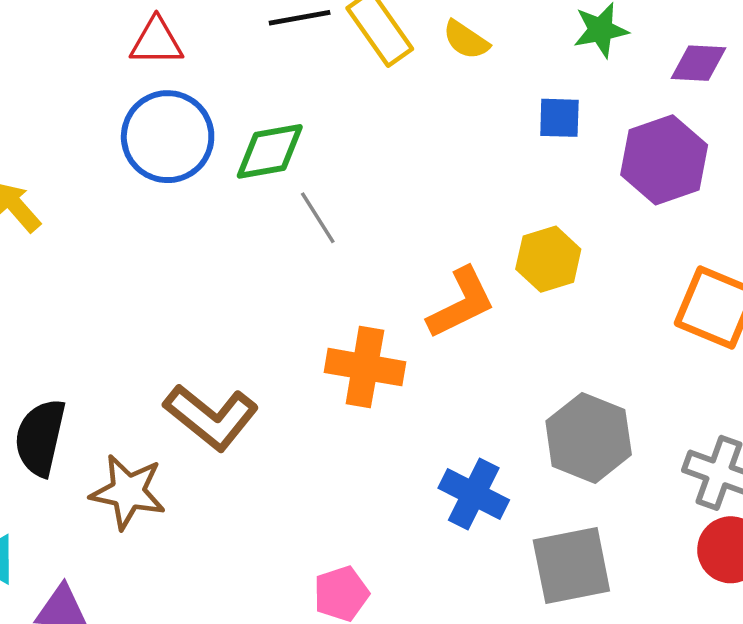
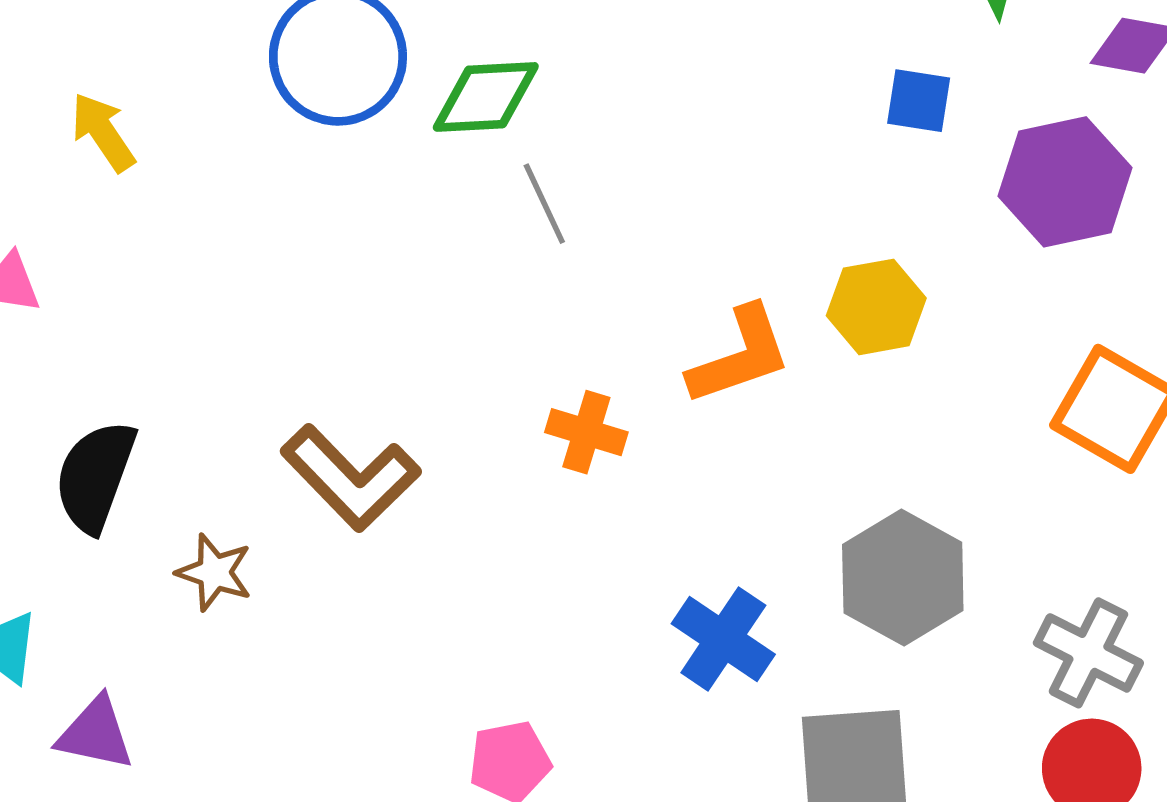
orange cross: (365, 367) -> (586, 432), size x0.7
brown star: (128, 492) -> (214, 572), size x0.7

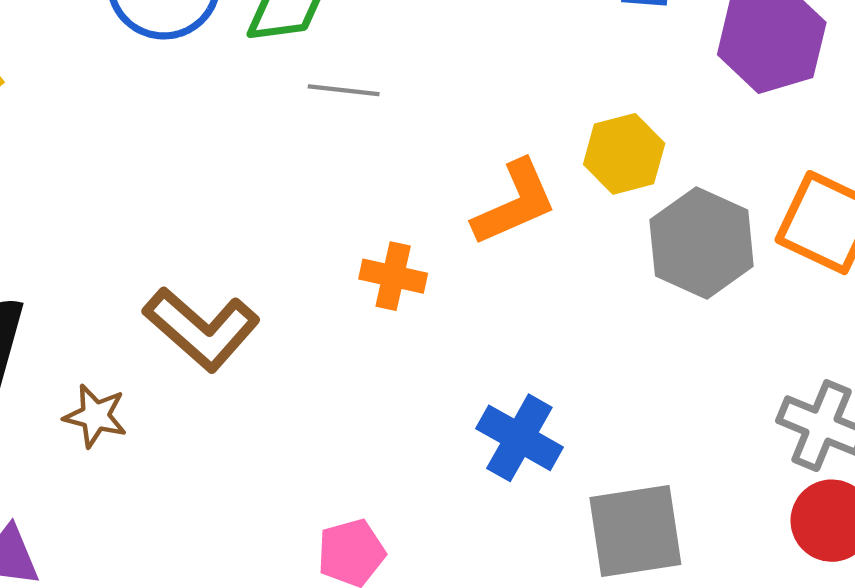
gray line: (544, 204) -> (344, 90), turned -54
gray hexagon: (903, 578) -> (702, 243), moved

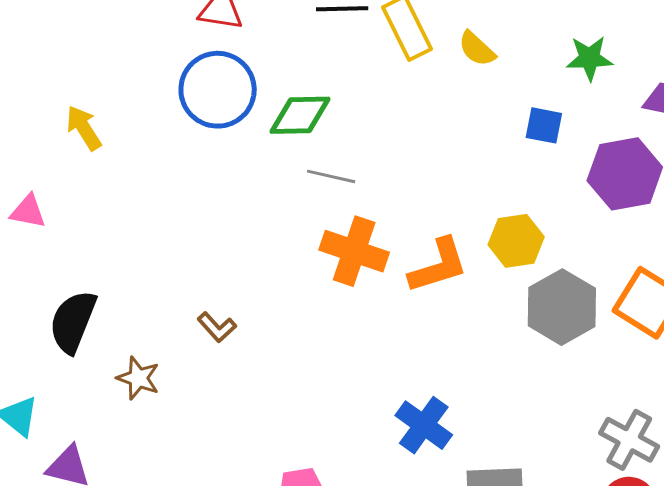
orange cross: (393, 276) -> (354, 251), moved, size x1.5
brown L-shape: (202, 329) -> (217, 327), size x0.5

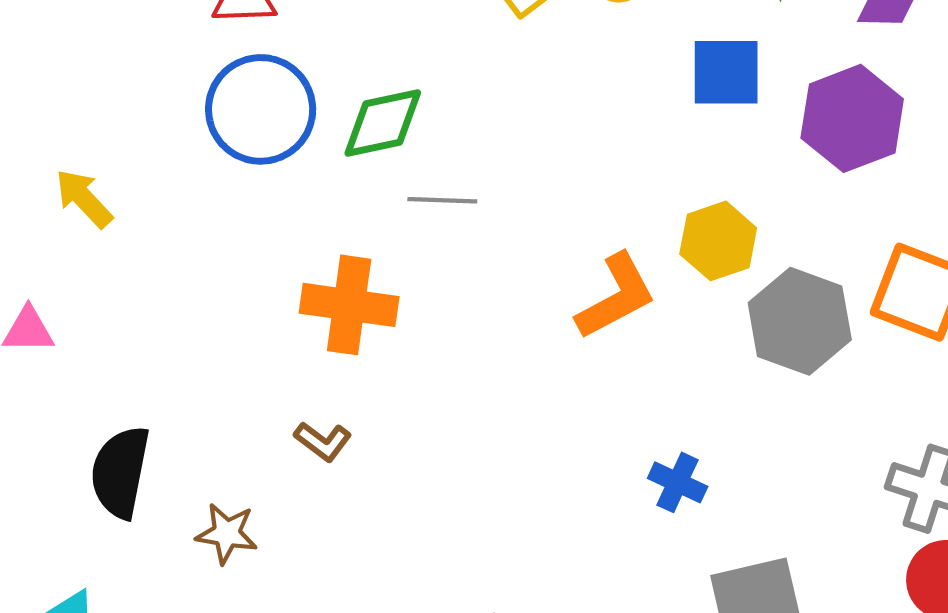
blue square: (544, 125) -> (726, 72), size x1.4
orange cross: (354, 251) -> (349, 305), moved
blue cross: (424, 425) -> (678, 482), moved, size x0.7

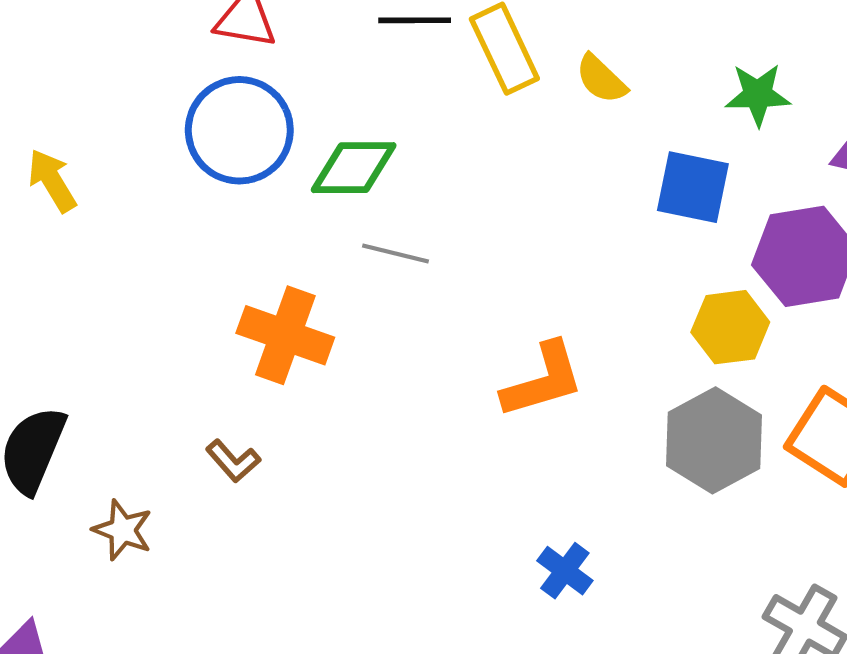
yellow hexagon: (718, 241) -> (730, 327), moved

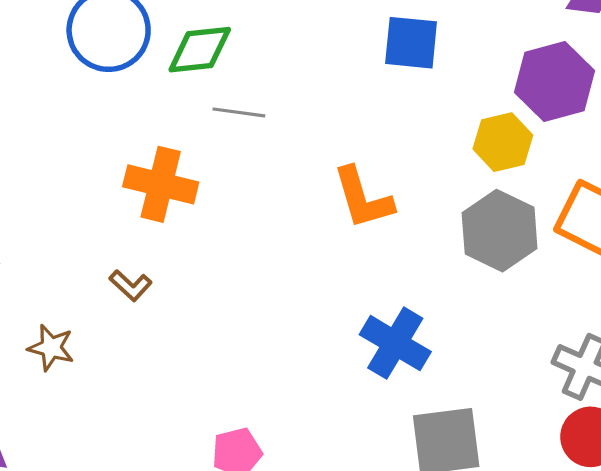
blue square: (693, 187) -> (411, 43), moved
orange L-shape: (543, 380) -> (363, 198), turned 96
blue cross: (565, 571) -> (395, 343), size x1.6

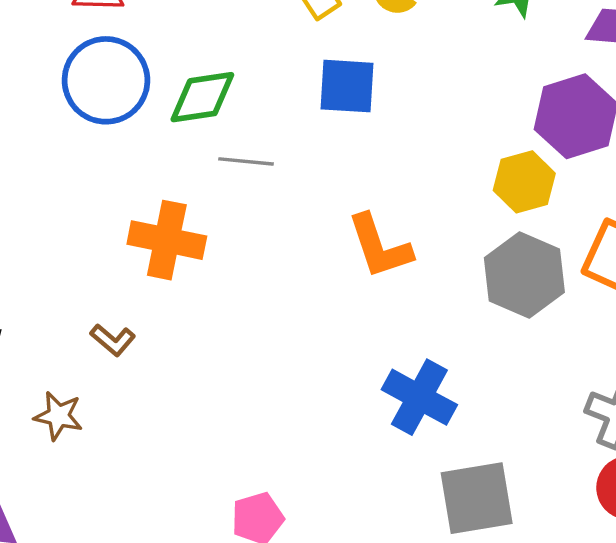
blue square: (411, 43) -> (347, 86), moved
brown L-shape: (131, 285) -> (113, 340), moved

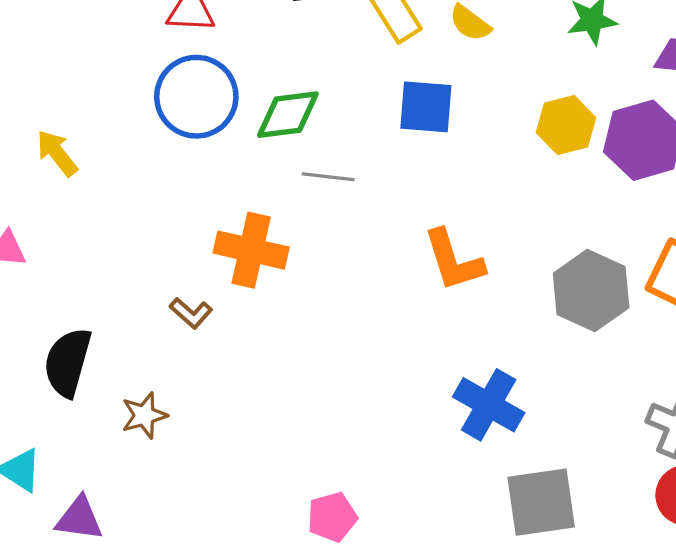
yellow hexagon: (524, 182) -> (566, 125), moved
brown L-shape: (113, 340) -> (191, 313), moved
brown star: (58, 416) -> (144, 415), turned -30

